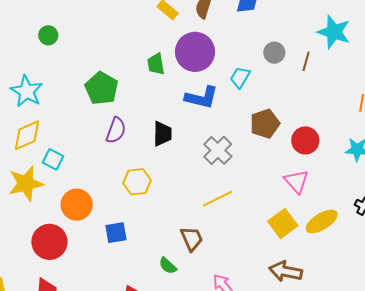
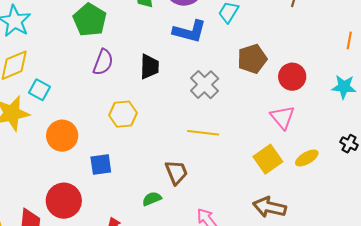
yellow line: (218, 199) -> (203, 133), turned 32
yellow ellipse: (322, 221) -> (307, 158), size x0.7
red circle: (49, 242) -> (64, 201), moved
green semicircle: (168, 266) -> (152, 199), turned 114

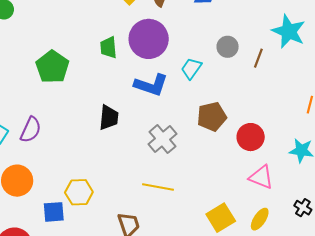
purple semicircle: (103, 62) -> (31, 130), moved
yellow hexagon: (123, 114) -> (79, 192), moved
pink triangle: (282, 117) -> (261, 177), moved, turned -32
yellow ellipse: (307, 158) -> (260, 219), turned -30

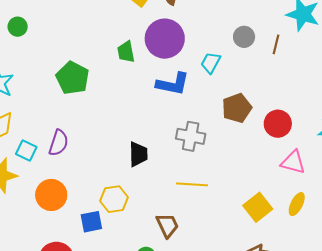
black trapezoid: (109, 118) -> (138, 154), moved
gray cross: (163, 139) -> (191, 136), turned -32

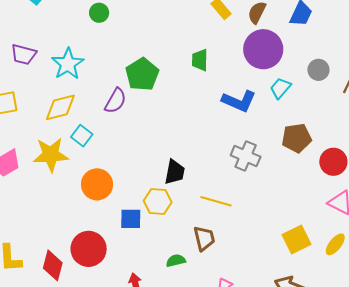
purple circle: (165, 39) -> (263, 49), moved
purple semicircle: (59, 143) -> (115, 101), moved
black trapezoid: (138, 154) -> (175, 172), moved
yellow line: (192, 184) -> (216, 201), moved

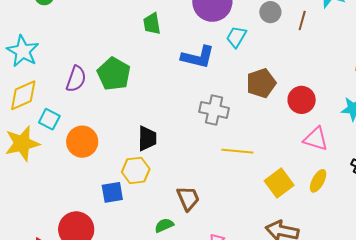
green pentagon: (142, 74) -> (114, 74), moved
orange circle: (97, 184) -> (82, 142), moved
yellow line: (216, 201) -> (237, 151), moved

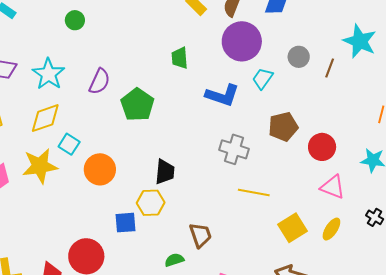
purple semicircle: (76, 79) -> (99, 81), moved

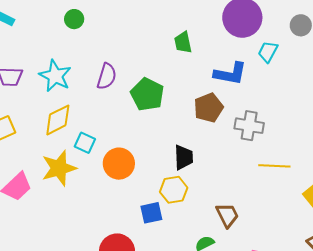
brown pentagon: (283, 127) -> (208, 108), moved

